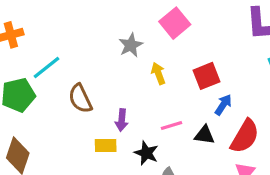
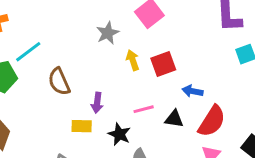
red square: (207, 76) -> (163, 64), moved
blue arrow: (223, 105) -> (193, 91), turned -114

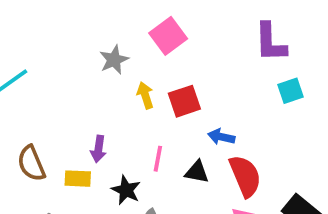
brown semicircle: (59, 82) -> (31, 163), moved
pink line: (144, 109) -> (158, 159), turned -66
red semicircle: (212, 121) -> (245, 176), turned -56

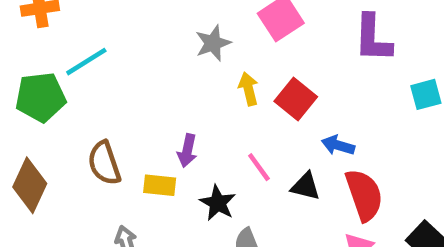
purple L-shape: (270, 42) -> (373, 38), moved
red square: (184, 101) -> (296, 99), turned -36
pink line: (158, 159) -> (259, 167), turned -50

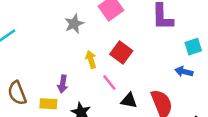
yellow arrow: (248, 89) -> (91, 59), moved
blue arrow: (338, 145) -> (184, 72), moved
pink line: (259, 167) -> (109, 82), moved

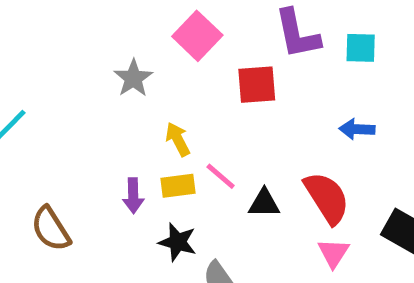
cyan square: (193, 47) -> (361, 48), moved, turned 30
red square: (121, 53) -> (257, 85), moved, turned -30
yellow rectangle: (48, 104) -> (178, 186), moved

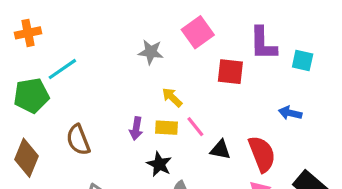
gray star: (133, 78) -> (151, 52), turned 30
yellow arrow: (178, 139) -> (172, 97), turned -30

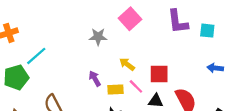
red square: (230, 72) -> (159, 74), moved
yellow arrow: (172, 97) -> (127, 64), moved
blue arrow: (290, 113) -> (215, 68), moved
purple arrow: (136, 128) -> (95, 79), moved, turned 147

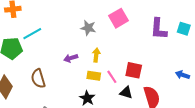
cyan square: (207, 31) -> (184, 29), moved
yellow arrow: (127, 64) -> (96, 55), moved, turned 48
purple arrow: (95, 79) -> (71, 58), moved, turned -88

